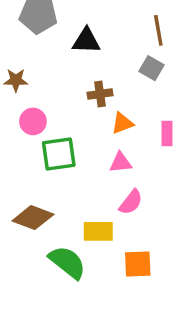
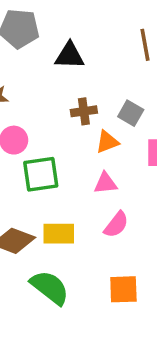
gray square: (151, 68) -> (131, 113), moved
yellow rectangle: (98, 231) -> (59, 234), moved

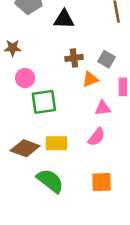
pink triangle: (105, 183) -> (103, 108), moved

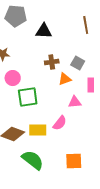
pink semicircle: (97, 137) -> (60, 123), moved

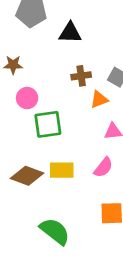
pink semicircle: (60, 123) -> (103, 167), moved
green semicircle: (33, 160) -> (55, 231), moved

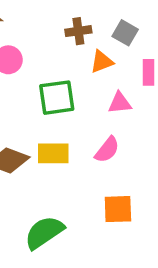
green square: (48, 124) -> (57, 98), moved
green semicircle: (55, 231) -> (44, 232), turned -72

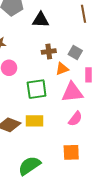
pink triangle: (120, 103) -> (72, 92), size x1.6
pink semicircle: (107, 150) -> (75, 119), moved

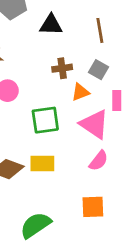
brown line: (83, 14) -> (100, 30), moved
pink triangle: (72, 92) -> (94, 124), turned 40

